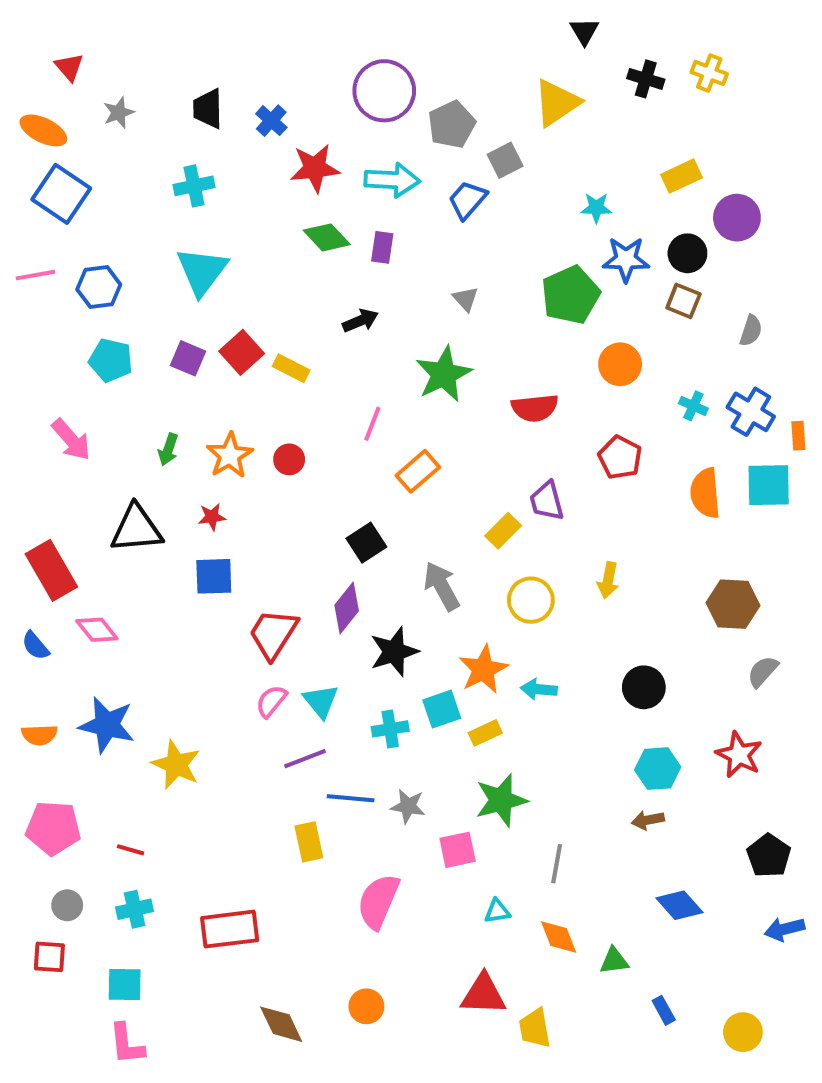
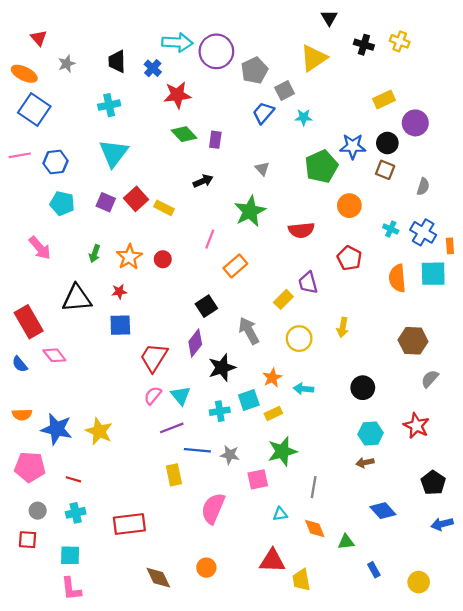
cyan arrow: (392, 180) -> (177, 42), moved
cyan star: (596, 208) -> (304, 117), moved
orange star: (483, 669) -> (272, 378), size x0.7
blue star: (107, 725) -> (57, 429), moved

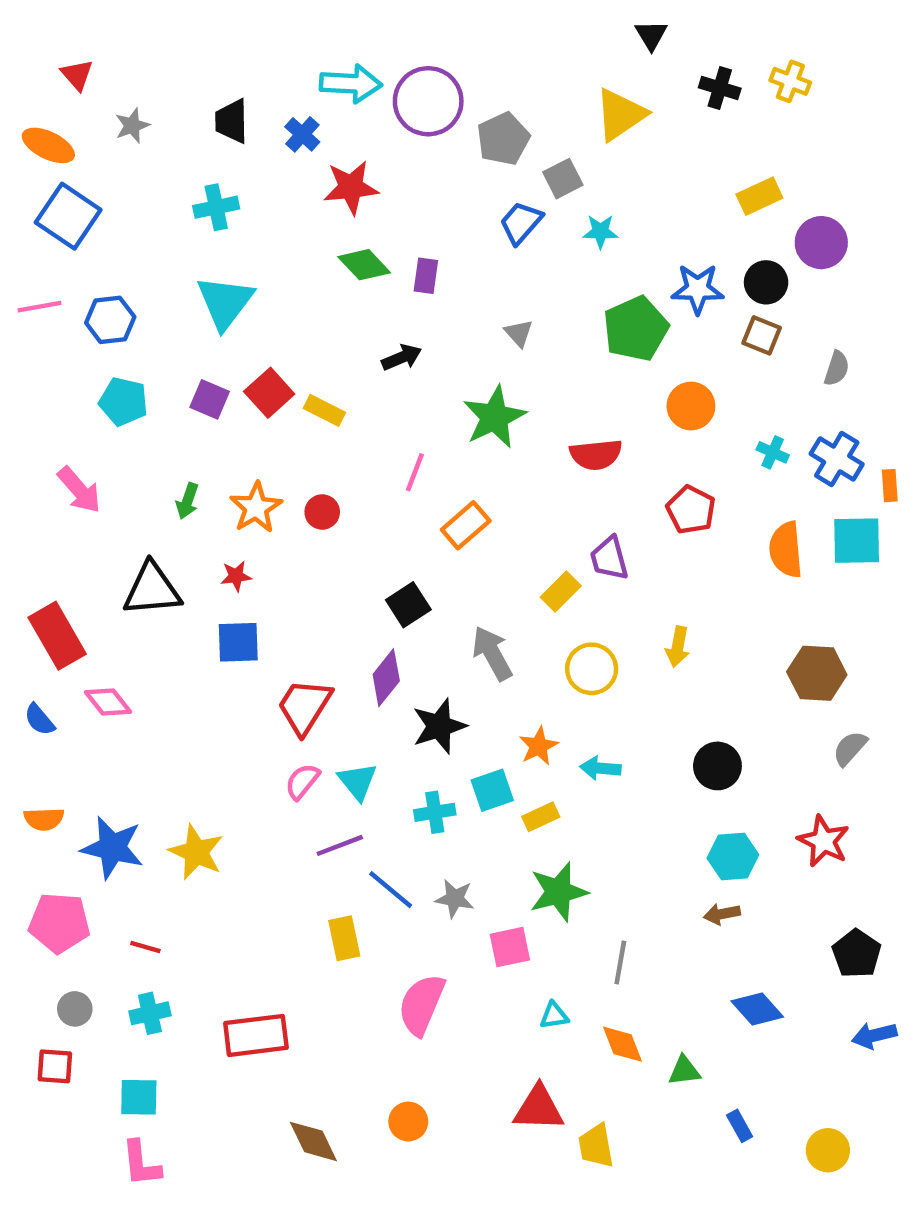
blue line: (197, 450) -> (391, 890), turned 35

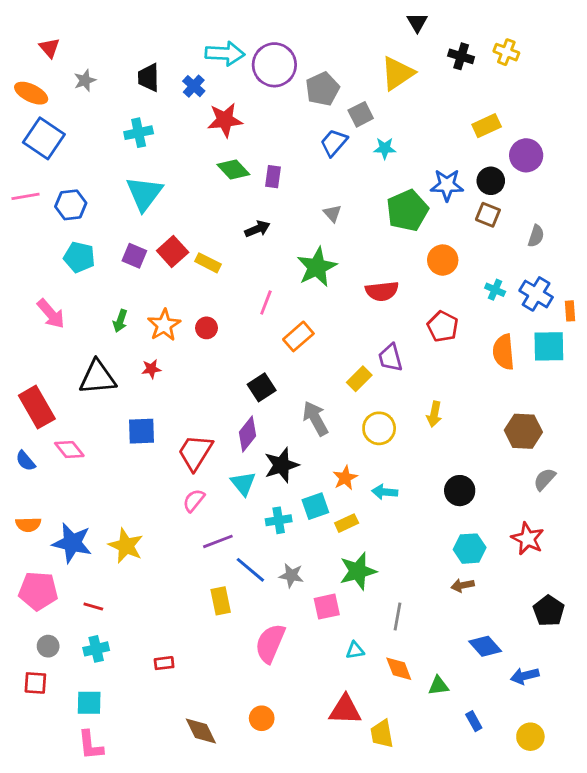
blue square: (238, 642) -> (141, 431), moved
cyan triangle: (357, 781) -> (243, 483), moved
red rectangle: (256, 1035) -> (164, 663), size x0.5
blue arrow: (874, 1035) -> (525, 676), moved

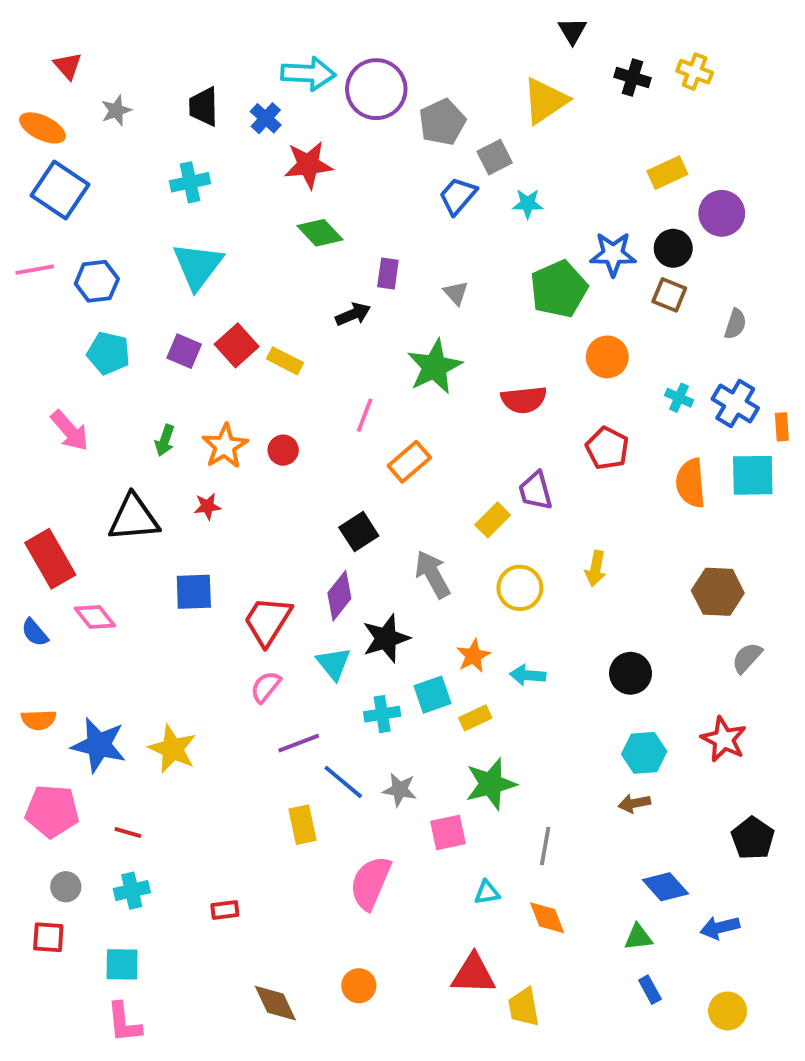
purple rectangle: (273, 177) -> (388, 273), moved
green triangle: (438, 686) -> (638, 937), moved

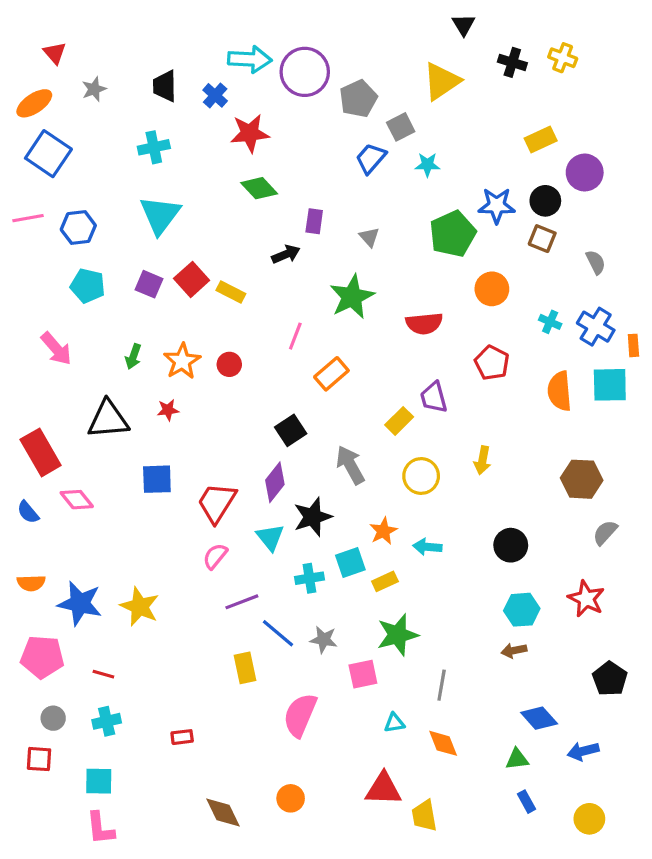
orange ellipse: (42, 128) -> (34, 103), turned -60
gray semicircle: (735, 324) -> (596, 262), turned -45

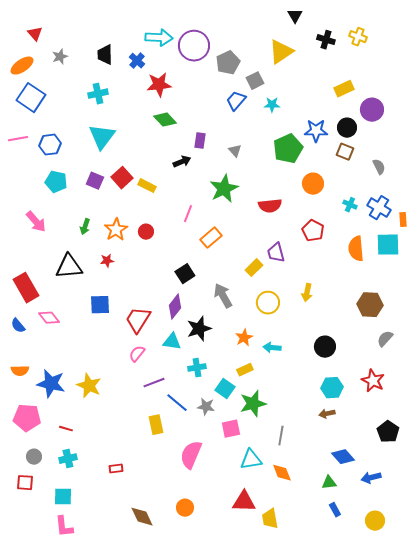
cyan triangle: (270, 537) -> (172, 342), turned -42
cyan square: (350, 562) -> (225, 389), moved, turned -36
cyan triangle: (394, 723) -> (251, 460), size x1.6

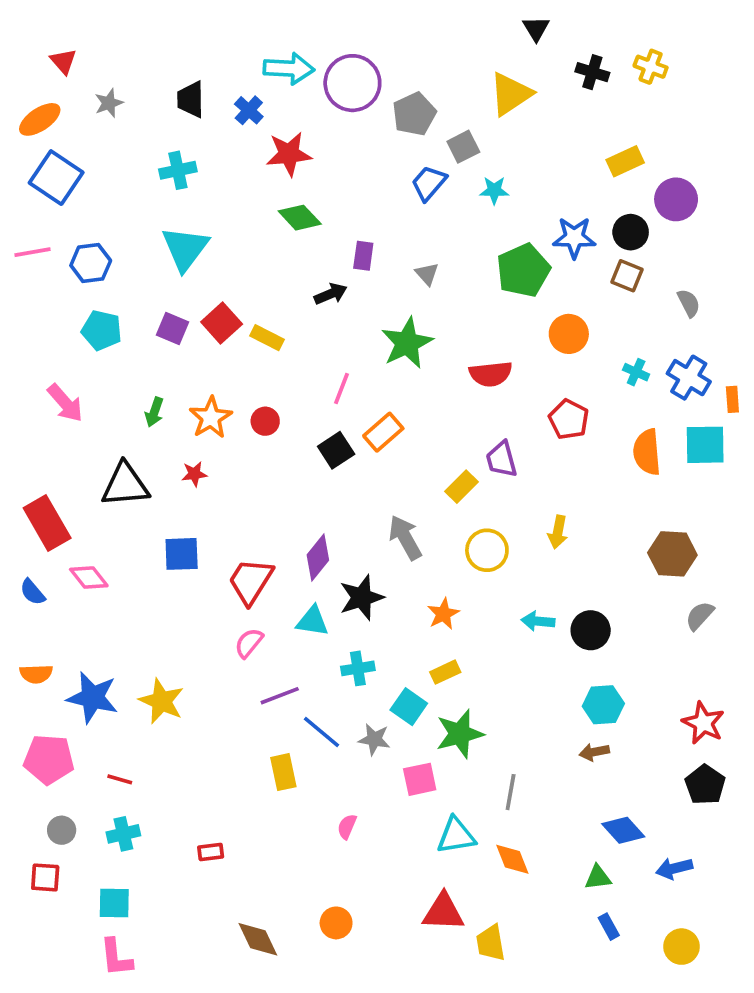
black square: (185, 274) -> (336, 450), moved
cyan arrow: (272, 348) -> (538, 621), moved
red star: (373, 381) -> (703, 723), moved
pink semicircle: (191, 455) -> (347, 827), size x0.5

